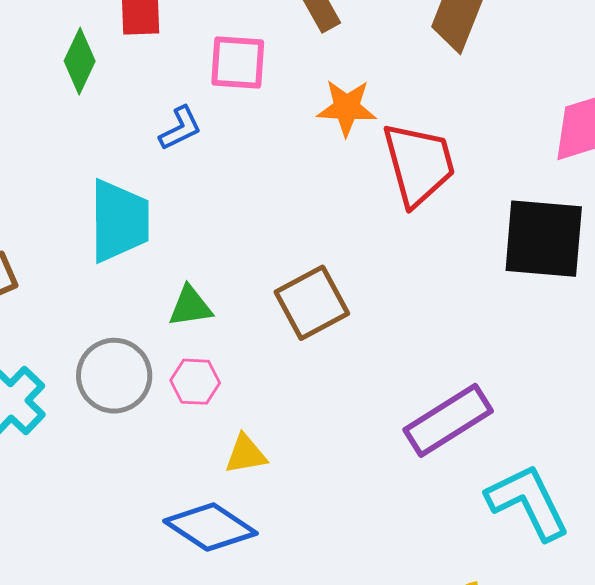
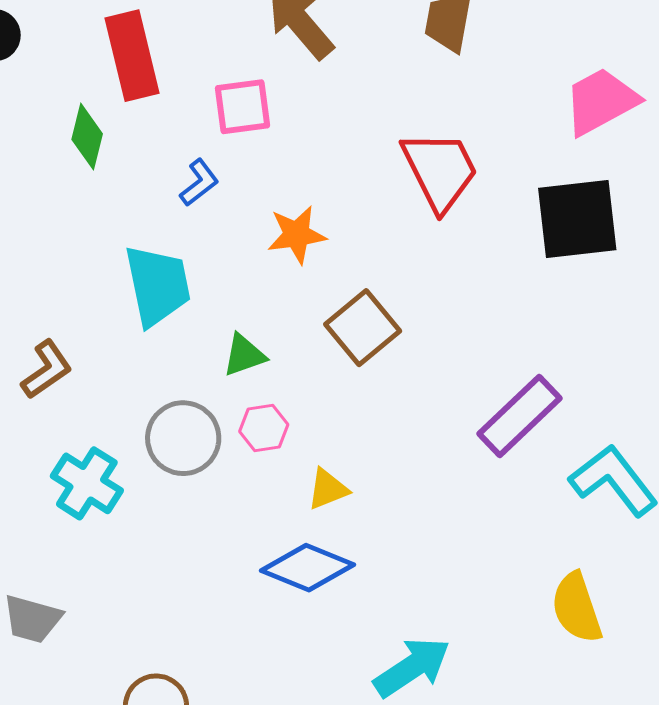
orange star: (347, 108) -> (297, 235), moved

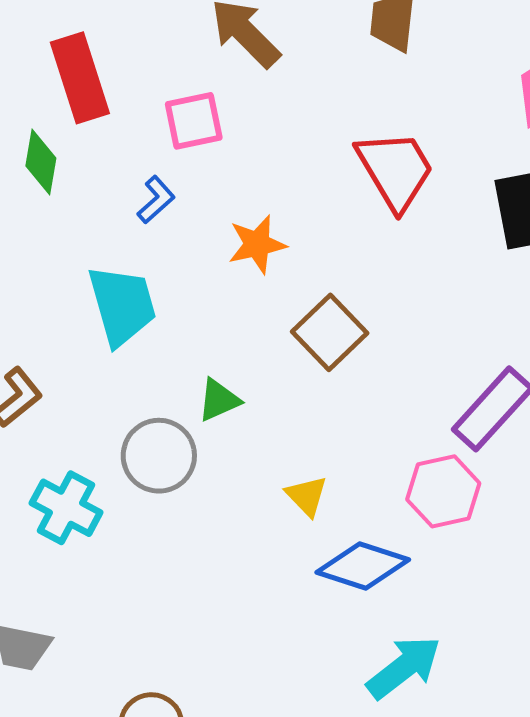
green triangle: (244, 355) -> (219, 400), moved
pink hexagon: (264, 428) -> (443, 491), moved, size x1.5
yellow triangle: (328, 489) -> (307, 496), turned -48
blue diamond: (308, 568) -> (363, 566), moved

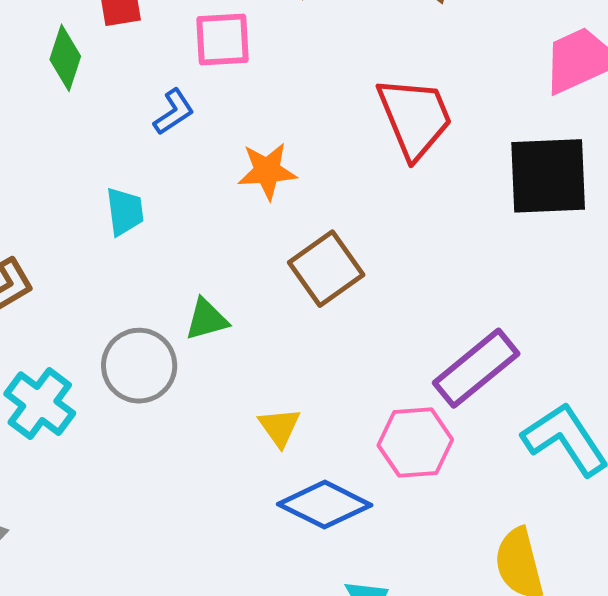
cyan trapezoid: (122, 305) -> (125, 211), size x0.6

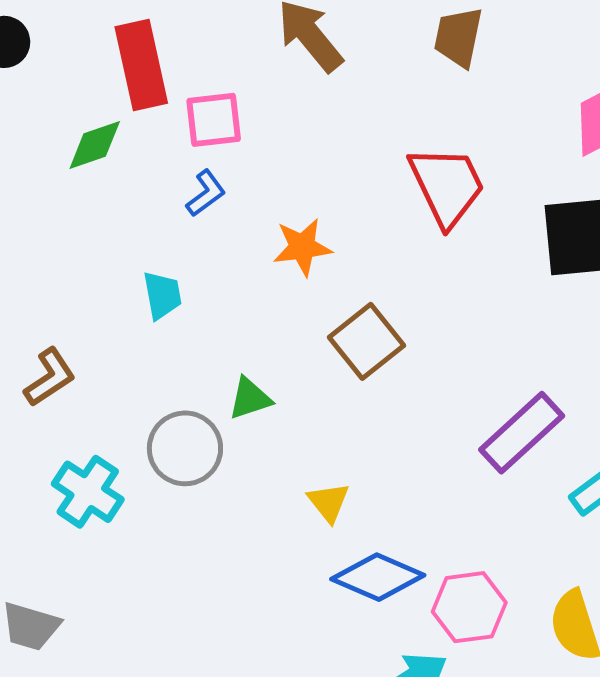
pink square: (223, 39) -> (214, 120), moved
green diamond: (65, 58) -> (95, 145), turned 56
pink hexagon: (415, 443) -> (469, 607), moved

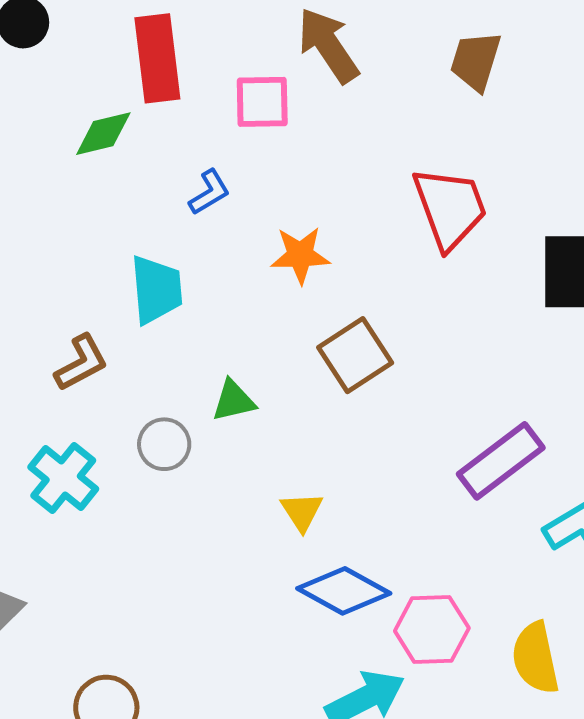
pink square: (214, 120) -> (262, 102), moved
cyan trapezoid: (162, 295) -> (156, 290), size x1.4
brown L-shape: (50, 377) -> (81, 363), moved
gray circle: (185, 448) -> (164, 444), size x0.7

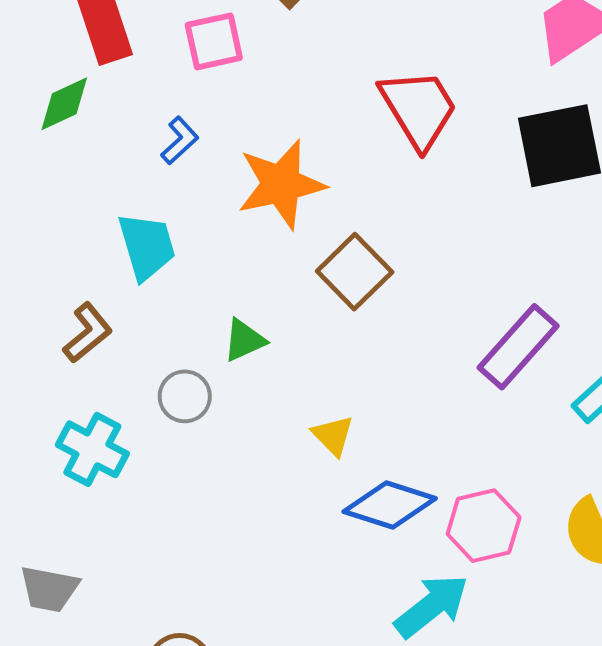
orange star: (300, 255) -> (281, 184), size x1.5

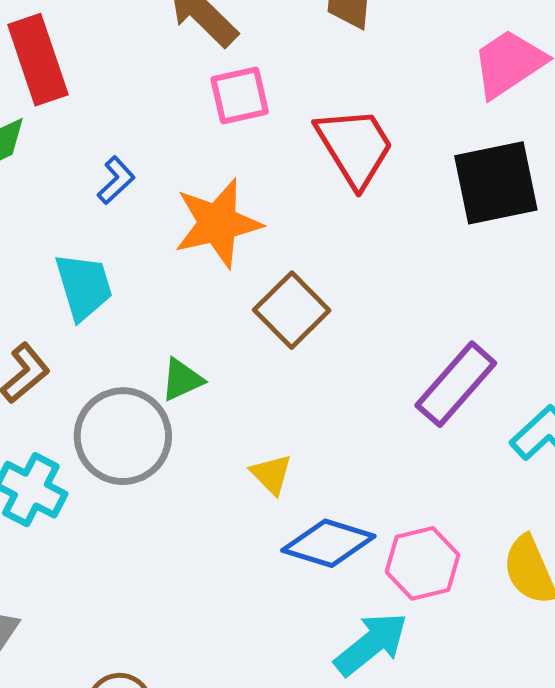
pink square: (214, 41) -> (240, 96), moved
gray circle: (185, 396) -> (123, 436), size x1.8

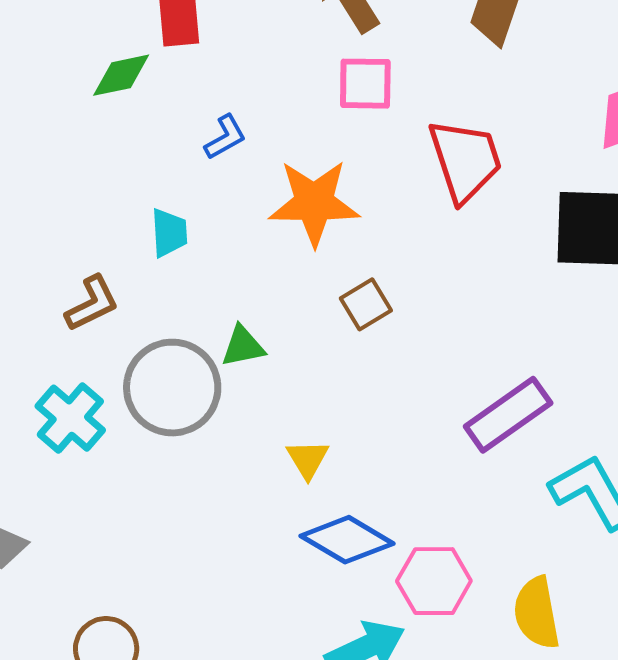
cyan trapezoid: (84, 286) -> (169, 233), size x0.7
brown square: (292, 310) -> (366, 304), size x0.7

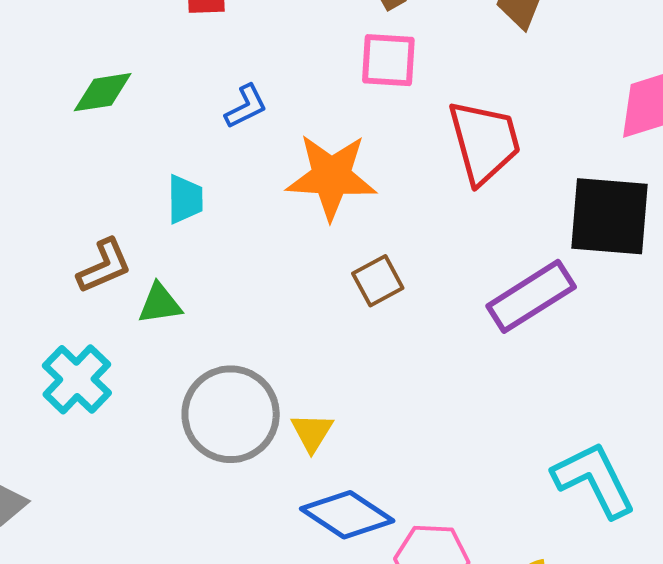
green diamond: (121, 75) -> (103, 92), moved
green triangle: (243, 346) -> (160, 304), moved
gray circle: (172, 388) -> (231, 414), moved
purple rectangle: (508, 415) -> (531, 296), moved

